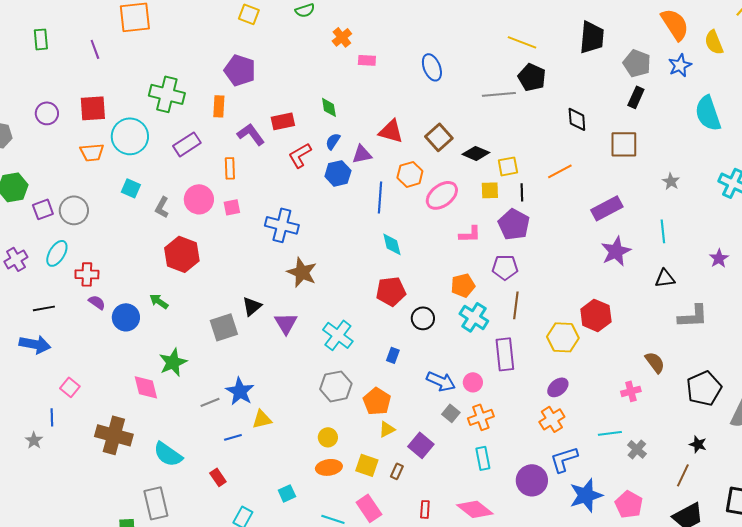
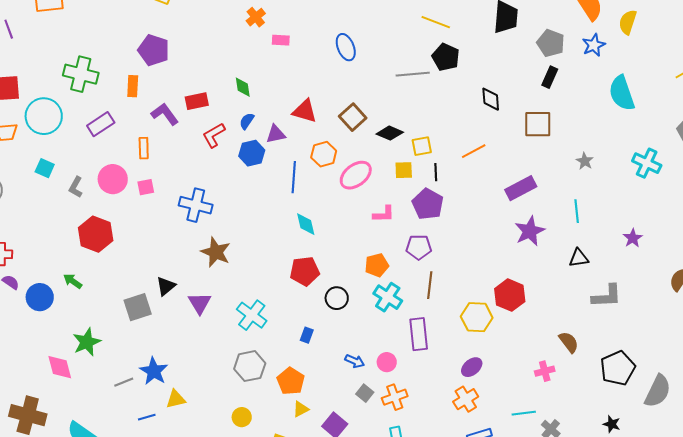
yellow semicircle: (714, 42) -> (628, 22), turned 40
blue arrow: (441, 381) -> (355, 361), size x0.7

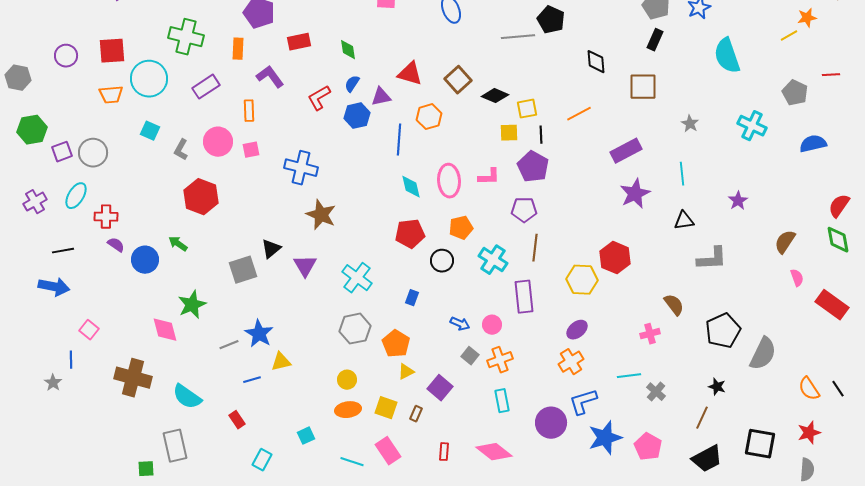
red rectangle: (197, 101) -> (299, 42), moved
pink ellipse: (356, 175) -> (449, 181), moved, turned -56
orange pentagon: (377, 265) -> (461, 228), moved

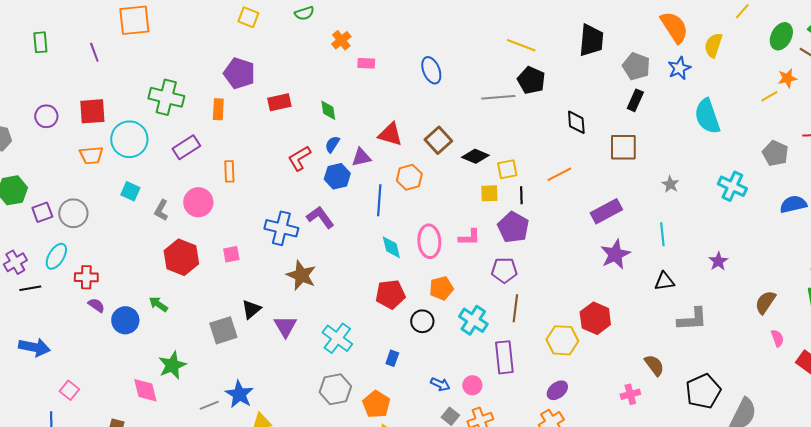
purple L-shape: (270, 77) -> (320, 217), moved
pink square: (251, 150) -> (231, 254), moved
black line: (63, 251) -> (30, 288), moved

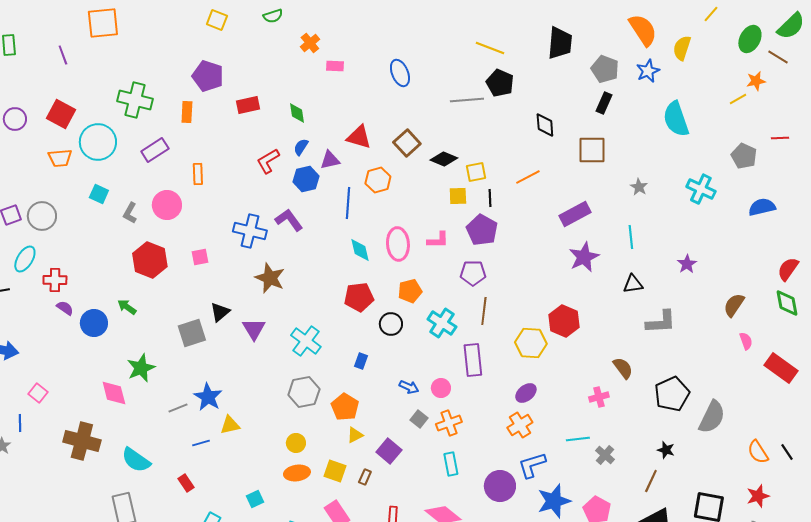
red square: (92, 111) -> (61, 114), turned 32

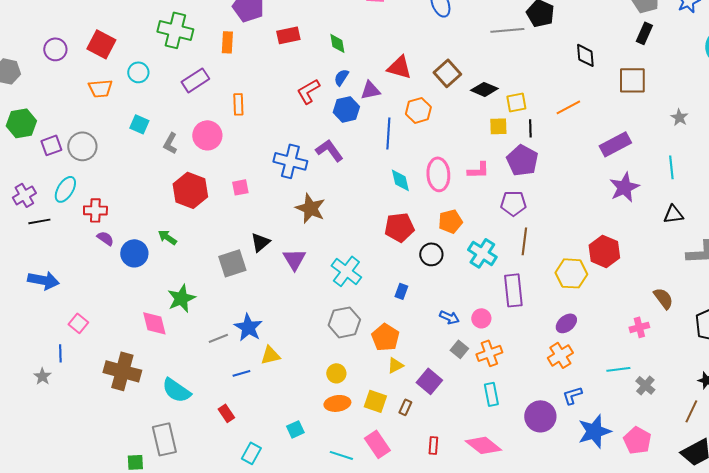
cyan circle: (98, 142) -> (138, 72), size x0.6
blue L-shape: (532, 465) -> (572, 395), size x0.7

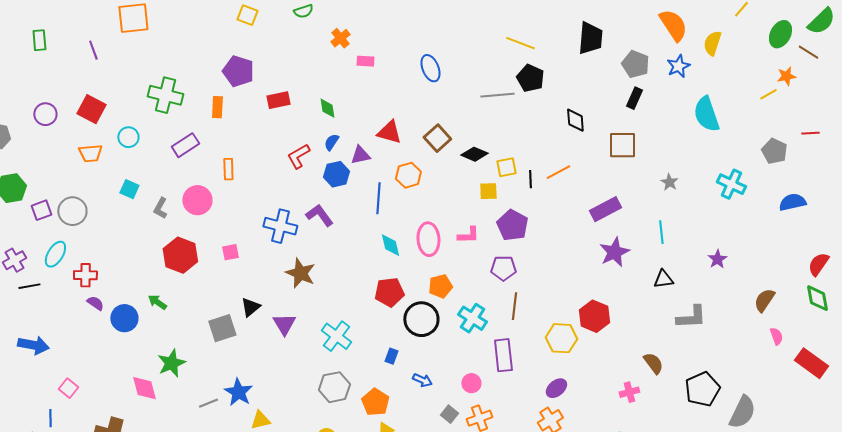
black line: (530, 128) -> (530, 179), moved
black circle: (431, 254) -> (421, 319), size x1.5
blue arrow: (449, 317) -> (422, 380), moved

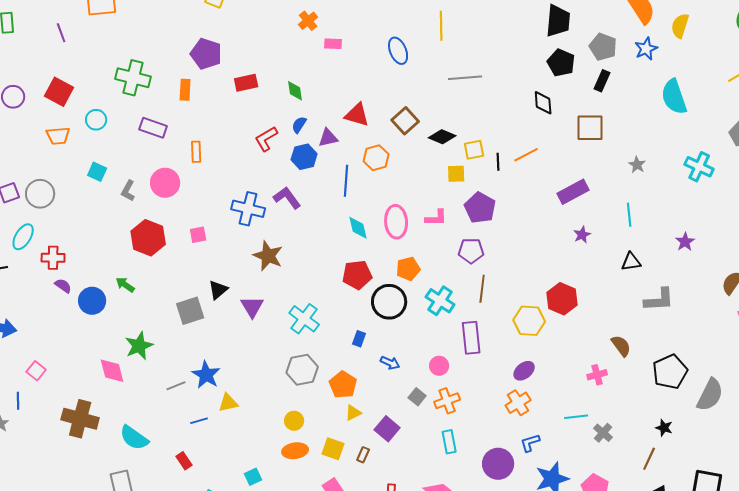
yellow line: (520, 43) -> (441, 26), moved, turned 68
black pentagon: (530, 78) -> (561, 63), moved
purple rectangle: (185, 145) -> (153, 128), turned 52
purple star: (614, 252) -> (582, 235), size x0.6

